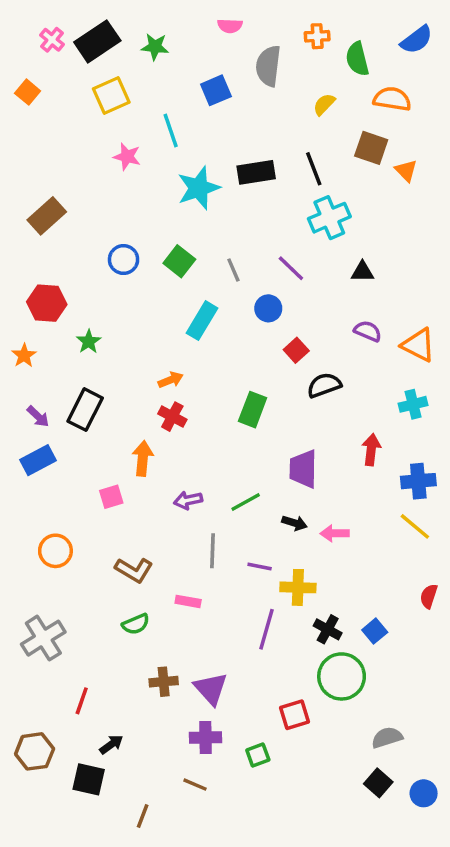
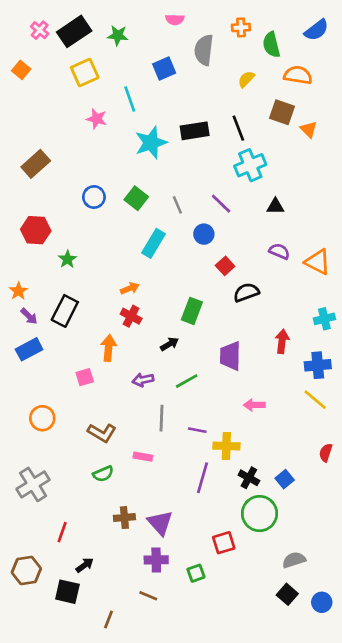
orange star: (24, 355) -> (18, 291), moved
cyan cross: (413, 404) -> (324, 319), moved
black arrow: (294, 523) -> (169, 344), moved, turned -48

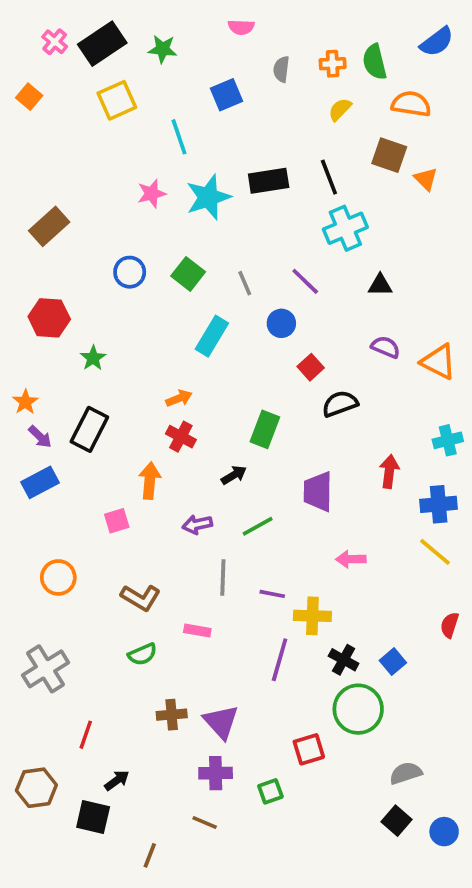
orange cross: (241, 27) -> (333, 64), moved
gray semicircle: (204, 50) -> (281, 69), size x0.6
pink star: (97, 119) -> (152, 194), moved, turned -30

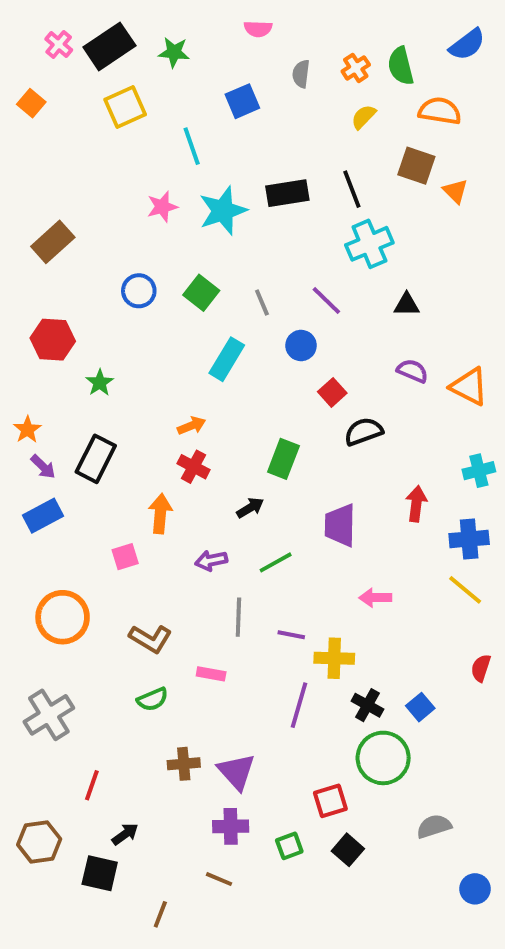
orange cross: (333, 64) -> (356, 68), turned -30
orange circle: (58, 577) -> (63, 617), size x1.4
black square: (397, 821) -> (348, 850), moved

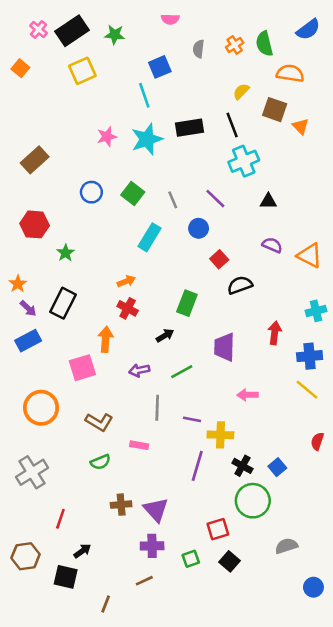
yellow semicircle: (364, 117) -> (241, 91), moved
cyan line: (192, 146) -> (144, 95), moved
pink square: (125, 557) -> (82, 368), size x1.5
brown line: (219, 879) -> (144, 581), turned -48

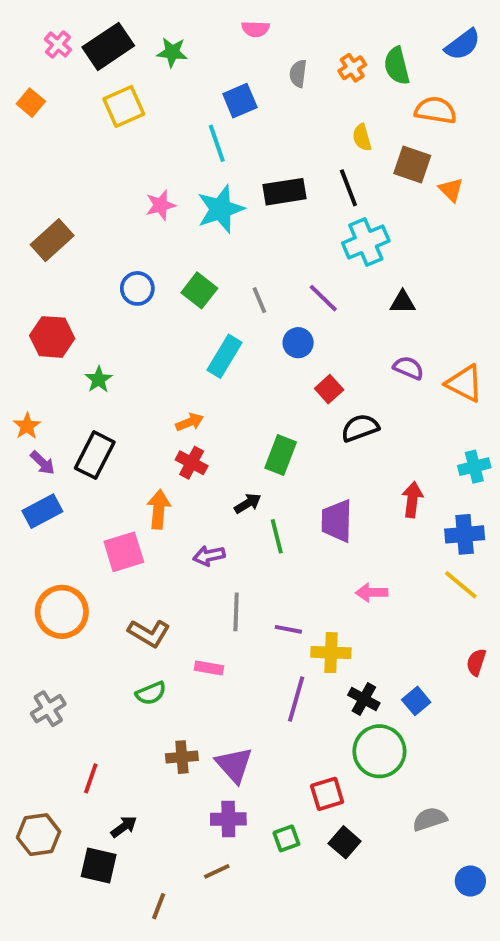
yellow semicircle: (241, 91) -> (362, 137), turned -60
green line: (182, 372) -> (277, 536), moved, turned -75
gray cross: (32, 472) -> (48, 709), size x0.7

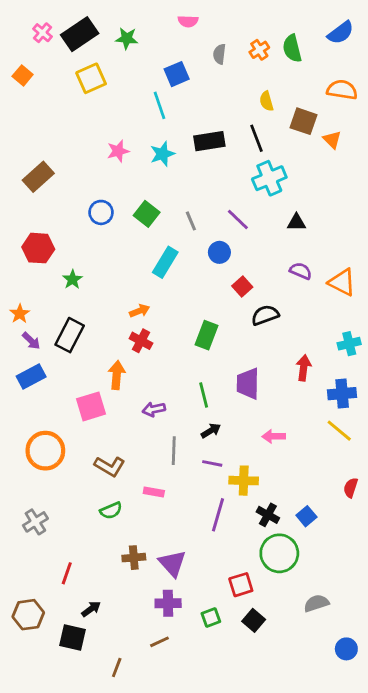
orange semicircle: (436, 110) -> (342, 90), moved
cyan star: (221, 209) -> (162, 154), size x0.7
black arrow: (248, 503) -> (211, 431), moved

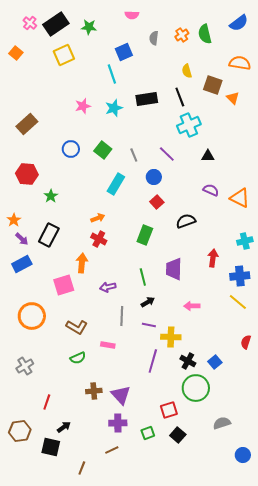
red square: (242, 287) -> (157, 202), moved

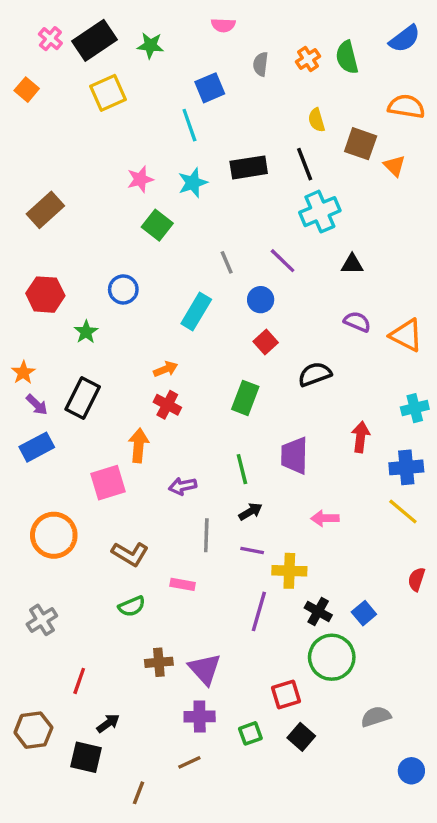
blue circle: (71, 149) -> (123, 289), moved
green square: (103, 150) -> (157, 225), moved

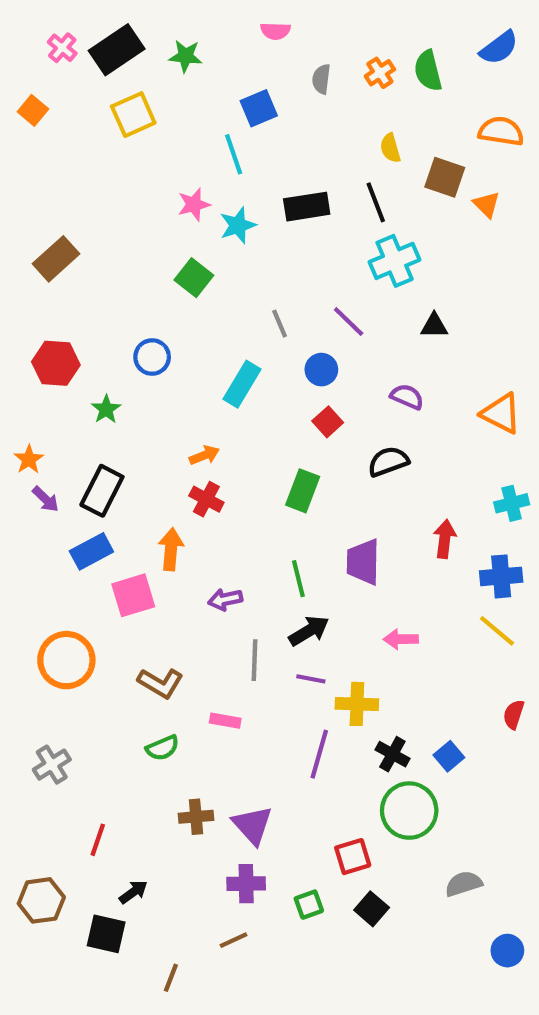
pink star: (140, 179) -> (194, 204), moved
purple semicircle: (357, 322) -> (407, 397), moved
blue rectangle: (37, 447) -> (91, 551), moved
black arrow: (250, 511) -> (309, 631), size x1.4

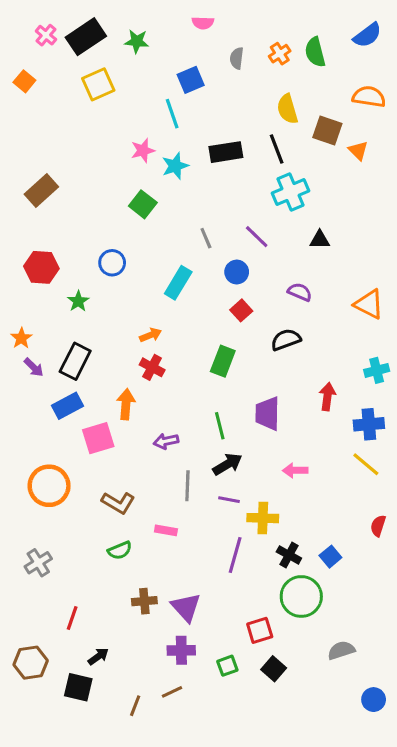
yellow semicircle: (390, 148) -> (287, 109), size x1.4
brown line: (171, 978) -> (135, 706), moved

